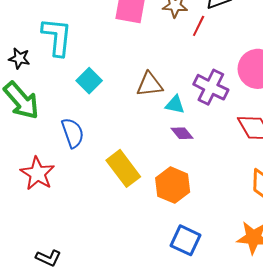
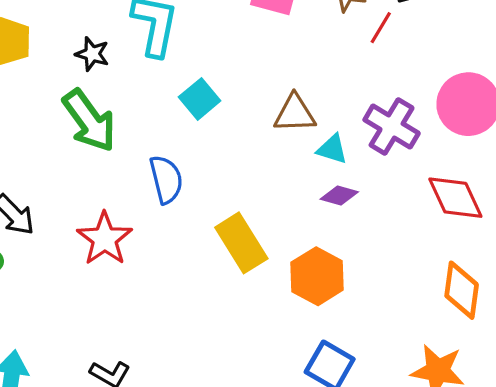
purple diamond: (182, 133) -> (339, 196), turned -40

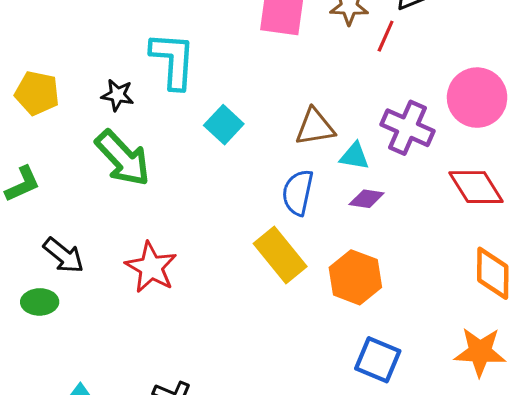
blue semicircle: (166, 179) -> (298, 193), moved, turned -147

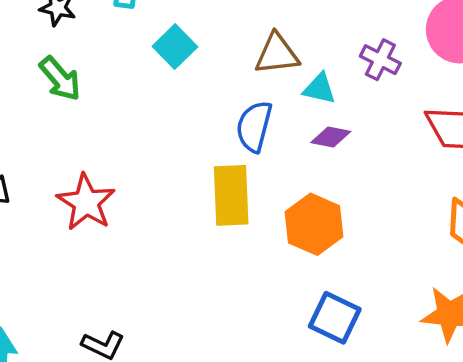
purple cross: (408, 128) -> (380, 60), size x0.7
green arrow: (123, 158) -> (60, 79), size x0.7
yellow rectangle: (280, 255) -> (231, 195), turned 34

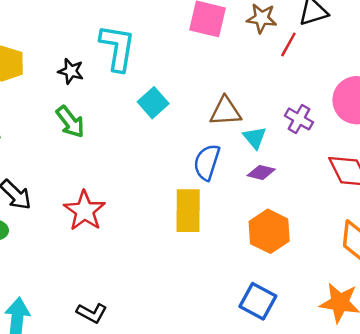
cyan triangle: (319, 89) -> (255, 138), turned 35
orange hexagon: (314, 224) -> (269, 231), moved

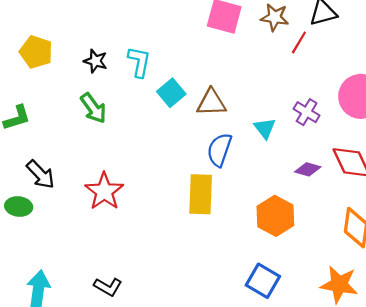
cyan L-shape: (117, 48) -> (139, 62), moved, size x0.7
brown triangle: (225, 111) -> (211, 102), moved
purple diamond: (261, 172) -> (308, 169), moved

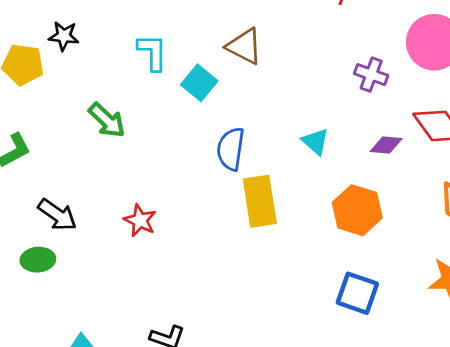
black star: (95, 61) -> (64, 36), moved
brown triangle: (211, 102) -> (245, 46), moved, turned 40
cyan triangle: (265, 128) -> (315, 141), moved
blue semicircle: (219, 150) -> (231, 149), moved
red star: (104, 191) -> (140, 220), size x0.7

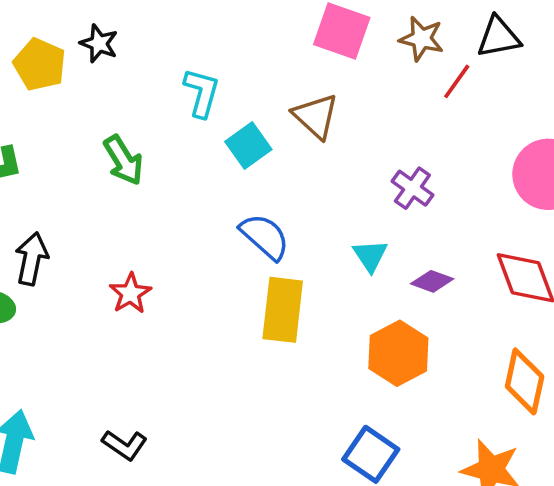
purple cross: (371, 75) -> (412, 188), moved
purple diamond: (386, 145) -> (432, 281), moved
blue semicircle: (231, 149) -> (265, 237), turned 108
black arrow: (57, 215) -> (32, 259), turned -129

